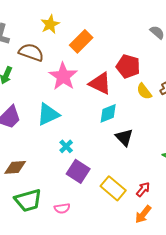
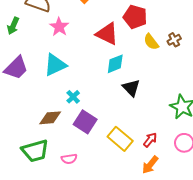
pink star: (63, 76) -> (59, 27), moved, size x0.7
brown diamond: (15, 167) -> (50, 118), moved

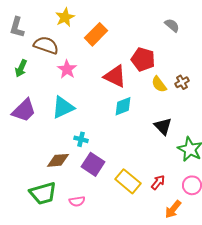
black triangle: (131, 88) -> (163, 126), moved
cyan cross: (73, 97) -> (81, 139), turned -32
orange arrow: (150, 165) -> (173, 209), moved

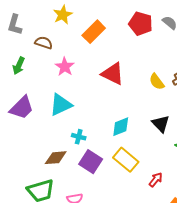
brown semicircle: (46, 45) -> (44, 43), size x0.7
red pentagon: (143, 59) -> (141, 24), moved
cyan diamond: (123, 106) -> (121, 127), moved
yellow rectangle: (128, 181) -> (126, 160), moved

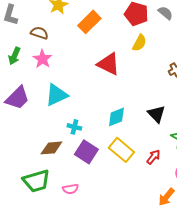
pink star: (65, 67) -> (42, 59), moved
yellow semicircle: (157, 82) -> (139, 43), moved, turned -114
red arrow: (156, 180) -> (153, 157), moved

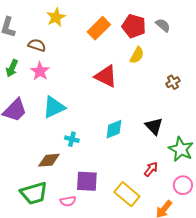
orange rectangle: (89, 22) -> (99, 28), moved
yellow rectangle: (121, 150) -> (127, 194), moved
purple square: (86, 152) -> (87, 181), moved, turned -30

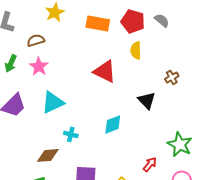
orange rectangle: (99, 28) -> (98, 23), turned 55
brown semicircle: (37, 45) -> (36, 40), turned -36
yellow semicircle: (137, 55) -> (136, 50), turned 150
black triangle: (154, 126) -> (147, 100), moved

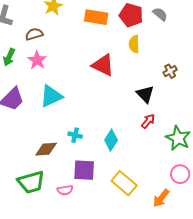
cyan diamond: (113, 124) -> (111, 140), moved, turned -35
cyan cross: (71, 134) -> (75, 135), moved
red arrow: (150, 164) -> (148, 121), moved

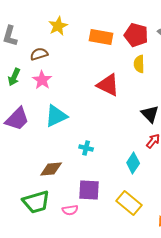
cyan cross: (75, 135) -> (86, 148), moved
cyan diamond: (111, 140) -> (133, 163), moved

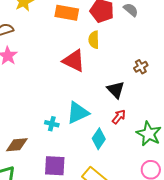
yellow semicircle: (139, 64) -> (94, 40), moved
cyan triangle: (56, 116) -> (78, 113), moved

